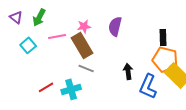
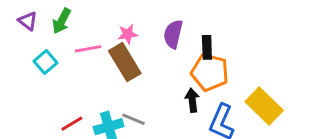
black rectangle: (163, 37) -> (207, 47), moved
orange pentagon: (165, 59) -> (210, 72), moved
gray line: (86, 68) -> (134, 119), moved

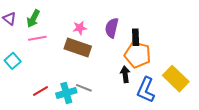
pink line: (88, 49) -> (37, 38), moved
cyan square: (45, 62) -> (13, 61), moved
brown rectangle: (125, 62) -> (78, 48), turned -40

